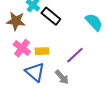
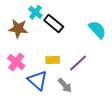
pink cross: (22, 48) -> (16, 62), moved
yellow rectangle: (42, 51) -> (53, 60), moved

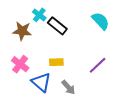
cyan semicircle: (97, 30) -> (101, 21), moved
purple line: (78, 63) -> (98, 65), moved

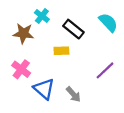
black rectangle: (57, 26) -> (73, 29), moved
yellow rectangle: (56, 62) -> (61, 51), moved

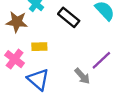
yellow rectangle: (61, 51) -> (39, 47), moved
gray arrow: (73, 94) -> (82, 76), moved

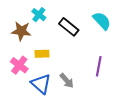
purple line: (101, 60) -> (99, 66), turned -36
gray arrow: (82, 76) -> (67, 81), moved

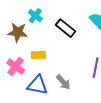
blue triangle: (41, 84) -> (37, 85), turned -30

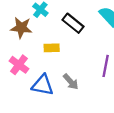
yellow rectangle: (38, 55) -> (52, 48), moved

